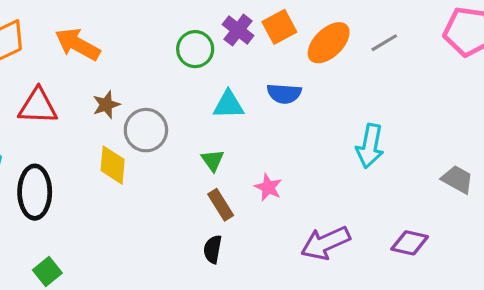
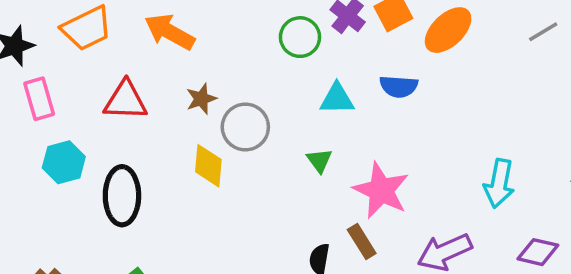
gray line: (384, 43) -> (543, 32), moved
cyan arrow: (370, 146) -> (499, 183), moved
pink star: (268, 187) -> (381, 190), size x1.8
brown rectangle: (221, 205) -> (362, 242), moved

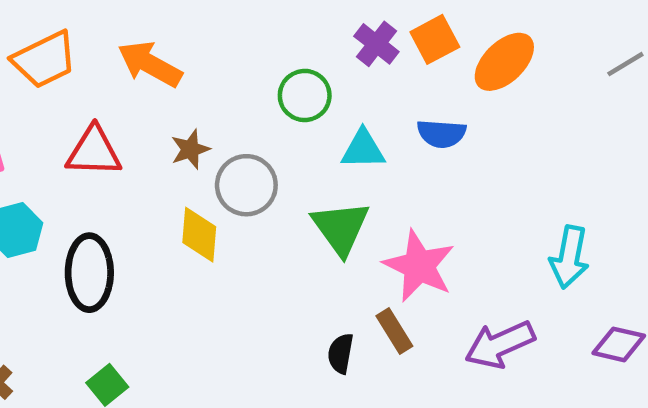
green circle: (300, 37) -> (305, 95), moved
green triangle: (319, 160) -> (341, 228), size x1.8

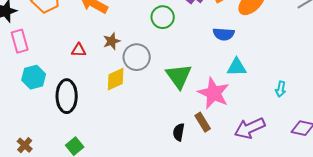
cyan triangle: (363, 149) -> (237, 67), moved
red triangle: (94, 152) -> (79, 50), moved, size x0.6
yellow diamond: (199, 235) -> (116, 79), turned 60
cyan arrow: (569, 257) -> (281, 89), size x0.6

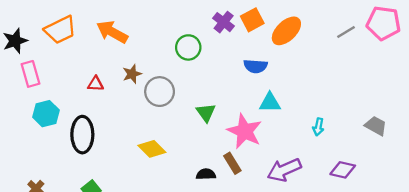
green triangle: (179, 76) -> (206, 113), size x0.7
yellow diamond: (116, 79) -> (152, 149), moved, turned 70
black semicircle: (179, 132) -> (206, 174), turned 78

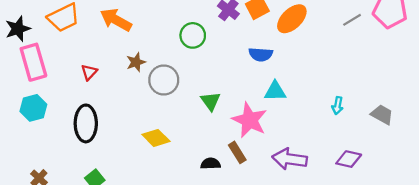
pink rectangle: (30, 74) -> (33, 62), size x1.4
red triangle: (96, 84) -> (89, 72), moved, turned -49
cyan hexagon: (46, 114) -> (33, 108), moved
cyan arrow: (318, 127) -> (338, 106), moved
purple arrow: (284, 170) -> (290, 159), turned 32

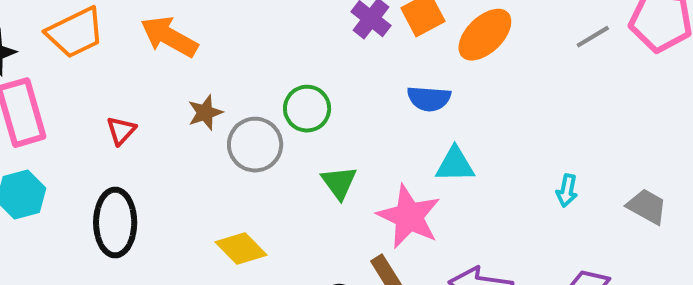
green circle: (193, 35) -> (307, 109), moved

